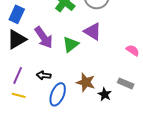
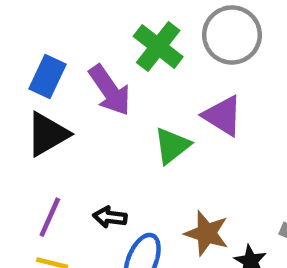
purple arrow: (44, 37) -> (110, 90), moved

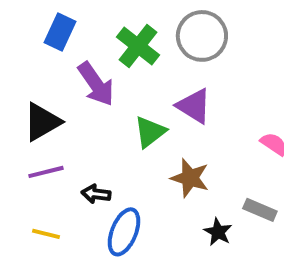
blue rectangle: (48, 76) -> (60, 32), moved
purple line: (50, 217) -> (46, 172), moved, turned 52
brown star: (207, 233) -> (190, 178), moved

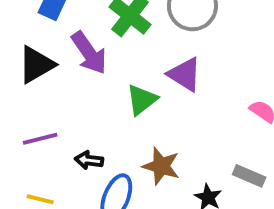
black triangle: (42, 122) -> (36, 65), moved
brown star: (190, 178) -> (161, 166), moved

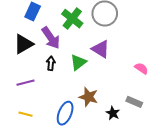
black arrow: (89, 160) -> (51, 63), moved, turned 88

